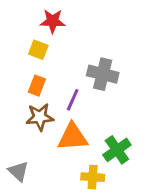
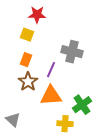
brown star: (40, 117) -> (28, 82), turned -30

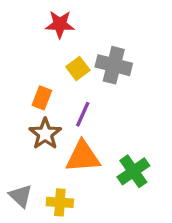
yellow square: (27, 35) -> (78, 68), moved, turned 32
gray cross: (72, 52) -> (114, 65), moved
yellow cross: (65, 124) -> (60, 202), moved

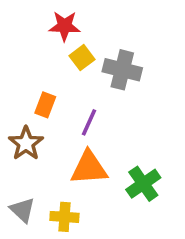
yellow square: (78, 68) -> (82, 58), moved
brown star: (45, 134) -> (26, 143), moved

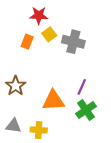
orange rectangle: (45, 105) -> (27, 42), moved
purple line: (89, 122) -> (82, 87), moved
gray triangle: (22, 210) -> (13, 126), turned -35

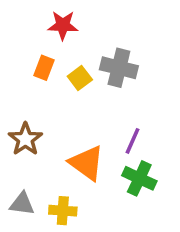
yellow square: (49, 34) -> (80, 78), moved
orange triangle: (53, 101) -> (87, 163), turned 40
green cross: (86, 110) -> (139, 178), turned -30

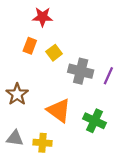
gray cross: (119, 68) -> (81, 71), moved
purple line: (133, 141) -> (108, 76), moved

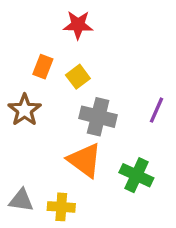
red star: (43, 17) -> (78, 25), moved
gray cross: (81, 71) -> (98, 117), moved
brown star: (17, 94) -> (25, 110), moved

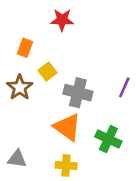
orange rectangle: (43, 67) -> (25, 48), moved
yellow square: (78, 77) -> (47, 71), moved
yellow cross: (61, 207) -> (66, 165), moved

